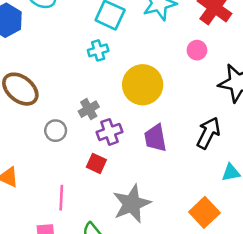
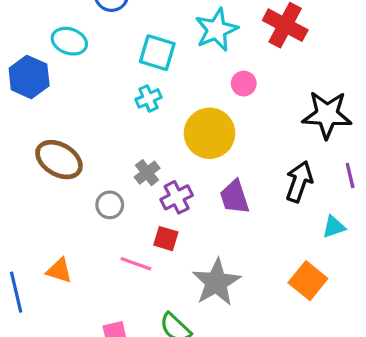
pink circle: (197, 50) -> (244, 84), moved
pink line: (61, 198) -> (136, 264), moved, turned -65

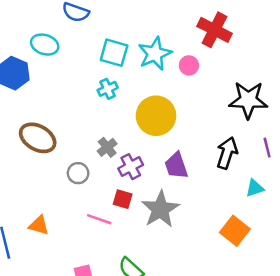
cyan star: (216, 30) -> (155, 54), moved
pink circle: (244, 84) -> (189, 65), moved
gray star: (216, 282) -> (160, 209), moved

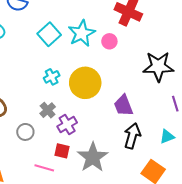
cyan square: (114, 53) -> (49, 34), turned 35
cyan cross: (108, 89) -> (52, 77), moved
black arrow: (227, 153) -> (132, 136), moved
purple trapezoid: (176, 166) -> (123, 106), moved

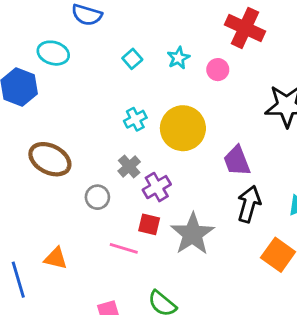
cyan star: (82, 33) -> (178, 58), size x0.6
cyan square: (49, 34) -> (132, 59), size x0.6

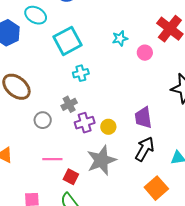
cyan square: (132, 59) -> (68, 41), moved, size x2.0
yellow circle: (183, 128) -> (108, 127), moved, size x0.5
red square: (149, 224) -> (71, 177), moved
pink line: (124, 248) -> (52, 159), turned -30

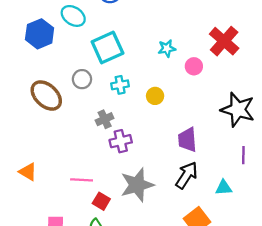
gray circle: (43, 120) -> (82, 79), moved
yellow circle: (108, 127) -> (155, 96), moved

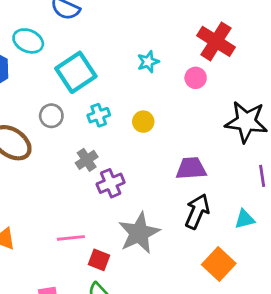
pink circle: (194, 66) -> (196, 78), moved
purple trapezoid: (187, 140) -> (191, 168), turned 100

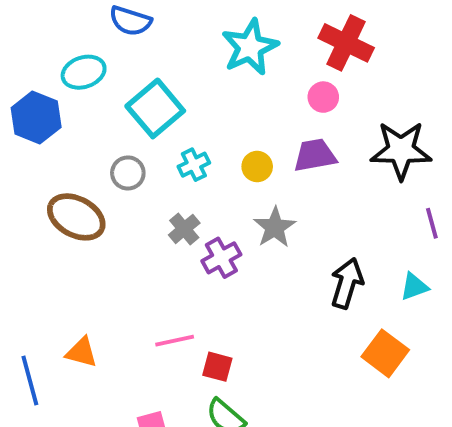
cyan ellipse: (28, 41) -> (84, 72), turned -36
cyan star: (148, 62) -> (250, 47), moved, size x1.8
purple trapezoid: (191, 168) -> (315, 155), moved
gray star: (139, 233) -> (275, 227), moved, size x0.7

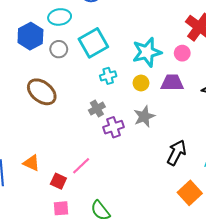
cyan star: (250, 47) -> (147, 52), moved
gray circle: (128, 173) -> (59, 49), moved
pink line: (175, 341) -> (81, 166), turned -42
red square: (217, 367) -> (58, 181), moved

